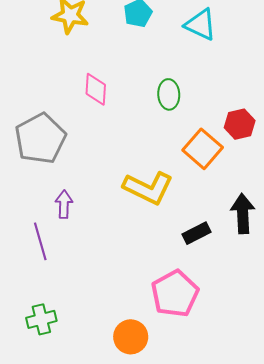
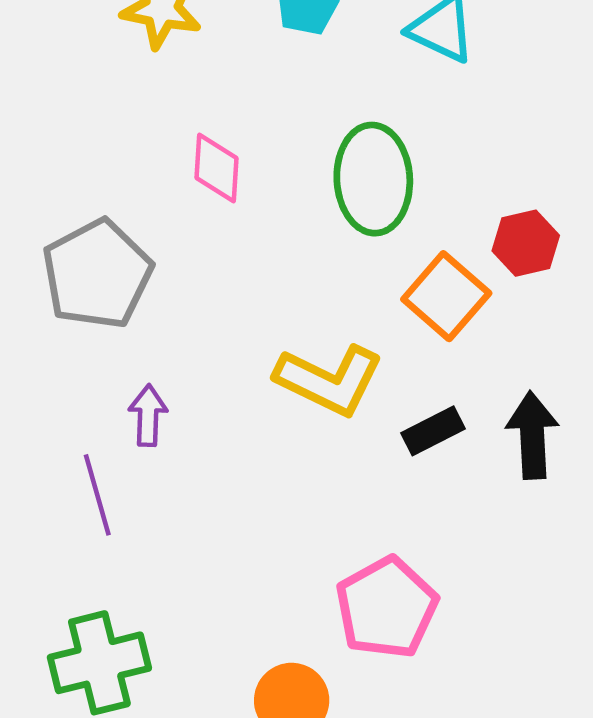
green ellipse: (169, 94) -> (373, 179), size x1.6
black rectangle: (196, 233) -> (433, 431), moved
green cross: (41, 319) -> (99, 663), size x1.5

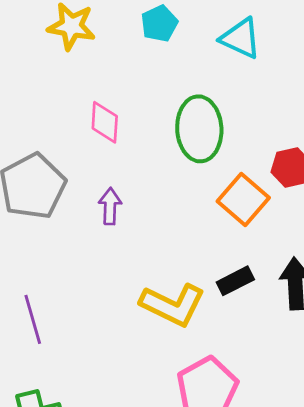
yellow L-shape: (329, 380) -> (173, 305), moved
purple arrow: (148, 415) -> (110, 206), moved

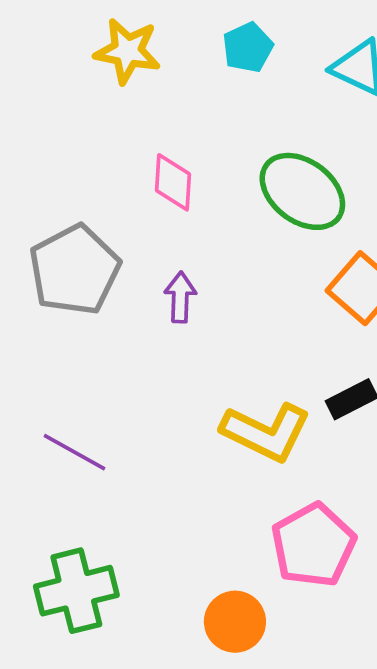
green ellipse: (199, 129) -> (302, 191), turned -50
purple line: (33, 319) -> (75, 452), turned -45

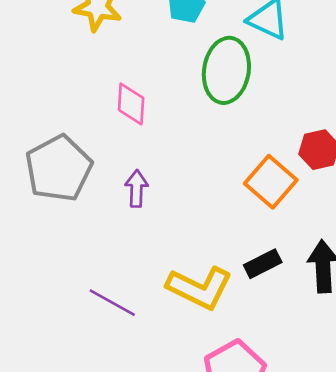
green ellipse: (302, 191) -> (226, 70), moved, turned 62
purple line: (75, 452) -> (112, 303), moved

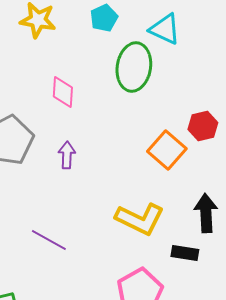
black rectangle: (263, 264) -> (185, 253), moved, turned 36
yellow L-shape: (200, 288) -> (140, 219), moved

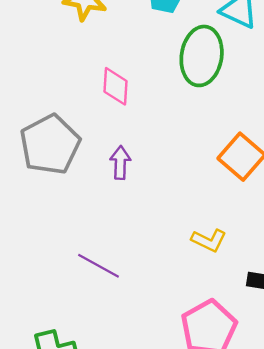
yellow L-shape: (140, 219) -> (209, 240), size x0.6

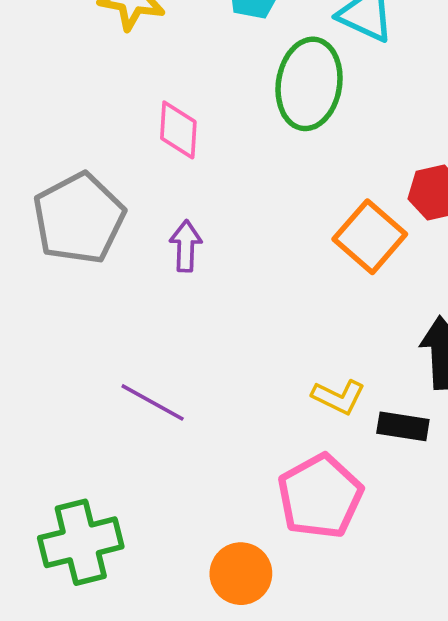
yellow L-shape: (209, 240) -> (338, 397), moved

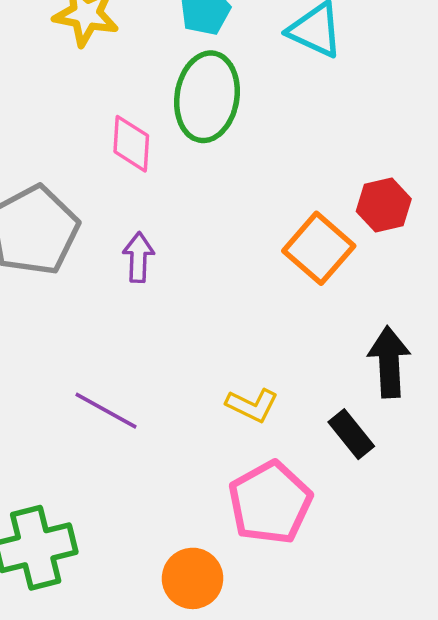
green ellipse: (309, 84) -> (207, 97), moved
yellow L-shape: (338, 397) -> (252, 405), moved
black rectangle: (403, 426) -> (351, 434), turned 42

